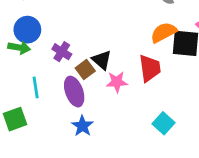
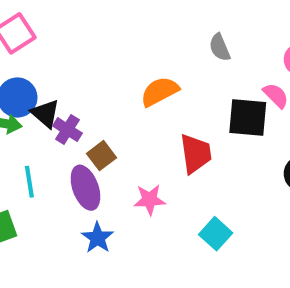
orange semicircle: (164, 32) -> (160, 91), moved
black triangle: (102, 60) -> (45, 114), moved
pink star: (117, 82) -> (150, 200), moved

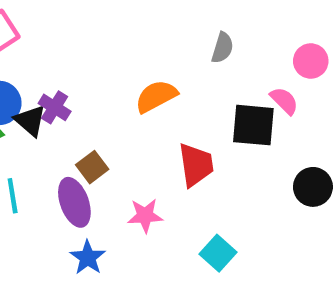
gray semicircle: (220, 47) -> (222, 48), turned -140
purple cross: (67, 130) -> (55, 107), moved

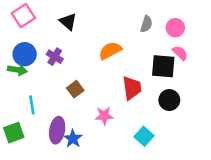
pink circle: (311, 61) -> (175, 28), moved
black triangle: (30, 121) -> (68, 22), moved
black circle: (313, 187) -> (169, 100), moved
purple ellipse: (74, 202) -> (57, 130), moved, turned 30

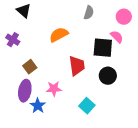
pink circle: (175, 28) -> (124, 17), moved
purple ellipse: (57, 130) -> (25, 91), moved
blue star: (73, 139) -> (38, 106), moved

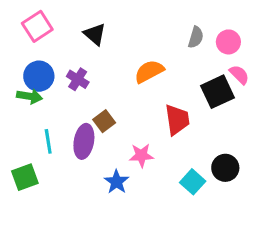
pink circle: (124, 17) -> (228, 42), moved
black square: (103, 48) -> (218, 92), turned -30
black circle: (108, 76) -> (225, 168), moved
purple ellipse: (25, 91) -> (84, 141), moved

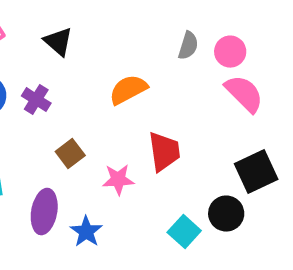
pink semicircle: (239, 75) -> (244, 94), size x1.5
black square: (218, 92) -> (256, 172), moved
purple ellipse: (84, 141) -> (44, 212), moved
pink star: (141, 155) -> (118, 180), moved

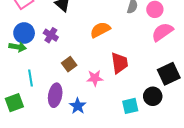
pink semicircle: (244, 94) -> (162, 32), turned -80
cyan square: (184, 232) -> (130, 106), turned 35

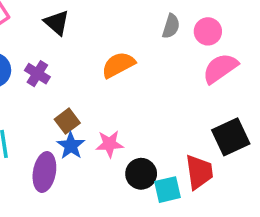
red trapezoid: (119, 63) -> (199, 172), moved
black circle: (153, 96) -> (141, 174), moved
blue star: (78, 106) -> (71, 146), moved

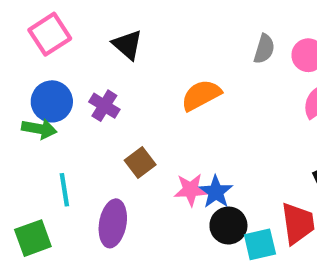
blue star: (71, 146) -> (216, 192), moved

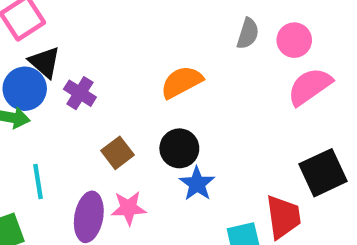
black triangle: (128, 45) -> (45, 62), moved
pink star: (191, 190) -> (129, 208), moved
black circle: (228, 225) -> (179, 148), moved

